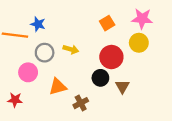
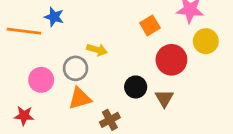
orange square: (107, 23) -> (150, 25), moved
yellow circle: (139, 43) -> (206, 41), moved
gray circle: (45, 53) -> (76, 68), moved
red circle: (111, 57) -> (171, 60), moved

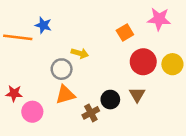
yellow circle: (206, 41) -> (172, 64), moved
pink circle: (41, 80) -> (32, 112), moved
black circle: (136, 87) -> (110, 100), moved
red star: (24, 116) -> (14, 93), moved

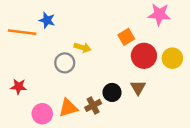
orange square: (125, 33) -> (126, 37), moved
orange triangle: (65, 95) -> (68, 108), moved
pink circle: (32, 112) -> (42, 114), moved

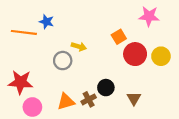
red star: (19, 87) -> (21, 82), size x1.6
brown triangle: (138, 88) -> (134, 98), moved
pink circle: (42, 114) -> (32, 107), moved

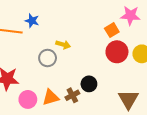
orange square: (119, 37) -> (112, 30), moved
brown triangle: (134, 98) -> (128, 99), moved, size x1.5
pink circle: (32, 107) -> (28, 99), moved

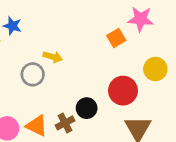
red circle: (117, 52) -> (123, 91), moved
orange triangle: (51, 97) -> (37, 126), turned 42

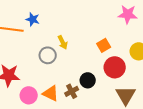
orange square: (116, 38) -> (104, 45), moved
yellow arrow: (53, 57) -> (63, 42), turned 48

